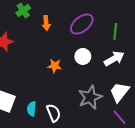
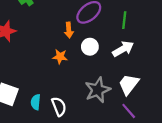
orange arrow: (46, 23) -> (69, 30), moved

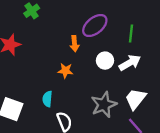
white circle: (90, 47) -> (105, 61), moved
cyan semicircle: (36, 102) -> (47, 99), moved

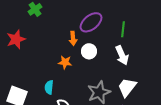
white circle: (105, 61) -> (89, 51), moved
white arrow: (130, 63) -> (122, 55), turned 96

